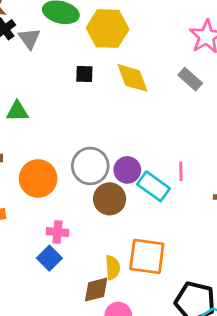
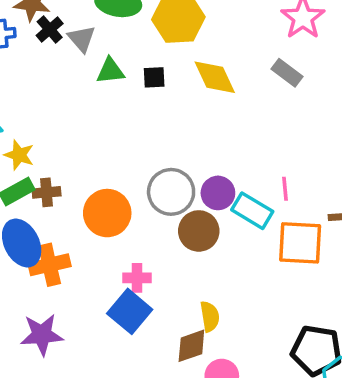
green triangle: (17, 111) -> (110, 71), moved
orange square: (147, 256) -> (300, 243), moved
blue square: (49, 258) -> (130, 311), size x1.4

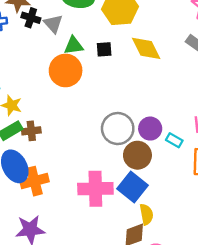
black cross: (50, 29) -> (31, 18), turned -30
cyan rectangle: (252, 211) -> (174, 140), size x0.6
orange circle: (107, 213) -> (66, 70), moved
pink cross: (137, 278) -> (95, 189), size x1.8
blue square: (130, 311) -> (133, 187), moved

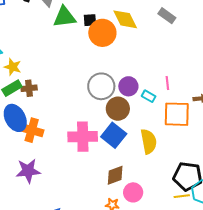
green triangle: (74, 46) -> (64, 17), size x1.4
orange circle: (66, 70) -> (102, 33), moved
orange cross: (34, 181) -> (32, 130), turned 30
yellow semicircle: (146, 214) -> (149, 141), moved, size x1.4

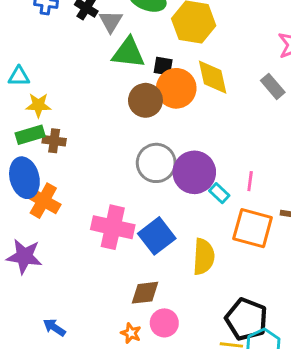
yellow star: (13, 67) -> (38, 105), turned -30
purple circle: (128, 86) -> (194, 172), size x1.5
brown circle: (118, 109) -> (145, 100), moved

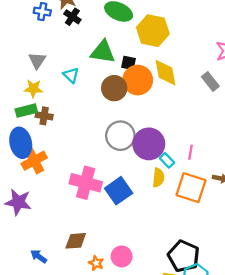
gray triangle: (111, 21) -> (37, 60), moved
cyan triangle: (19, 76) -> (71, 75), moved, turned 42
orange cross: (43, 201) -> (34, 161), turned 30
yellow semicircle: (204, 257) -> (158, 178), moved, size x0.7
brown diamond: (145, 293) -> (76, 241), moved

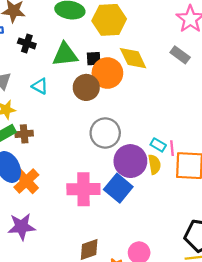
black cross: (72, 17) -> (27, 43), moved
purple circle: (149, 144) -> (130, 161), moved
pink line: (190, 152) -> (172, 148), moved

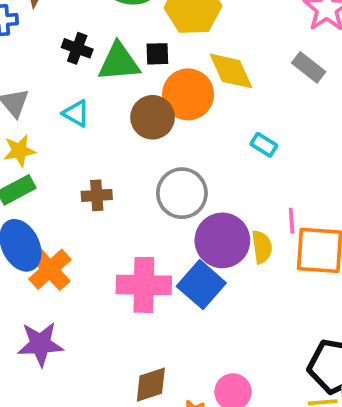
black cross: (27, 43) -> (77, 48), moved
black square: (94, 59) -> (157, 54), moved
brown cross: (24, 134) -> (97, 195), moved
cyan rectangle: (158, 145) -> (264, 145), moved

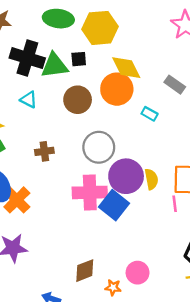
black cross: (77, 48) -> (27, 58), size x1.8
gray rectangle: (309, 67) -> (175, 85), moved
orange circle: (188, 94) -> (117, 89), moved
pink line: (292, 221) -> (175, 204), moved
pink cross: (144, 285) -> (90, 192), moved

